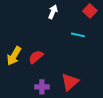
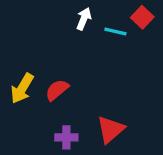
cyan line: (78, 35) -> (115, 31), moved

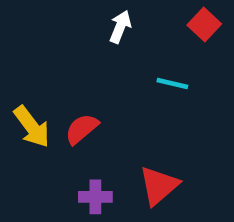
cyan line: (115, 31) -> (172, 83), moved
yellow arrow: (22, 88) -> (32, 127), turned -68

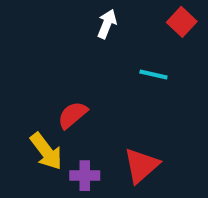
yellow arrow: (32, 127) -> (46, 151), moved

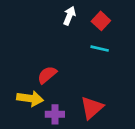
red square: (182, 22) -> (101, 21), moved
yellow arrow: (46, 151) -> (30, 99), turned -45

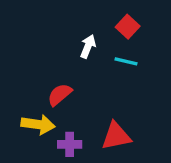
white arrow: (69, 16) -> (88, 46), moved
red triangle: (92, 108) -> (116, 136), turned 30

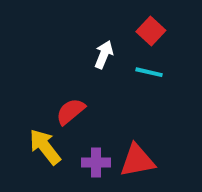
yellow arrow: (38, 124) -> (45, 147), turned -136
purple cross: (70, 144) -> (96, 162), moved

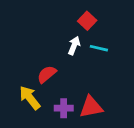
red square: (151, 31) -> (87, 21), moved
white arrow: (104, 55) -> (74, 46), moved

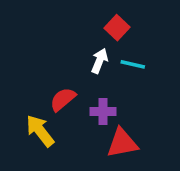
purple cross: (64, 108) -> (103, 112), moved

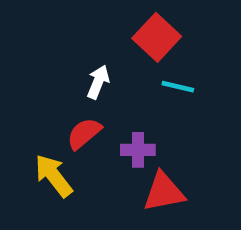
red square: (117, 28) -> (157, 37), size x1.4
white arrow: (100, 61) -> (98, 82), moved

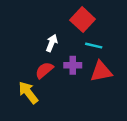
purple cross: (138, 150) -> (73, 65), moved
red triangle: (164, 192) -> (101, 71), moved

